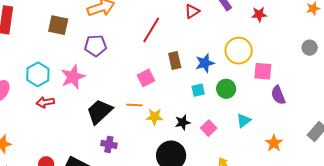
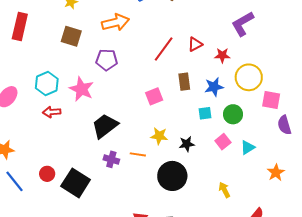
red triangle: (192, 11) -> (195, 44), moved
red star: (259, 14) -> (222, 55), moved
pink star: (73, 77) -> (81, 89), turned -30
orange line: (134, 105) -> (138, 154), moved
pink square: (209, 128) -> (223, 142), moved

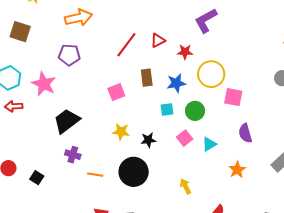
brown square: (71, 36) -> (20, 32), moved
purple semicircle: (284, 125) -> (245, 133), moved
orange line: (138, 154) -> (95, 175), moved
black square: (76, 183) -> (37, 178), size x0.5

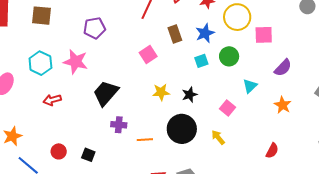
red arrow: (14, 106) -> (52, 100), moved
purple semicircle: (245, 133) -> (283, 68), turned -108
pink square: (185, 138) -> (228, 108), moved
yellow arrow: (186, 186) -> (218, 137), moved

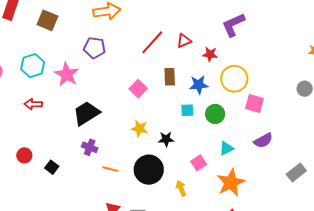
pink square: (148, 54) -> (138, 89), turned -30
orange star: (283, 105) -> (231, 183), moved, size x1.6

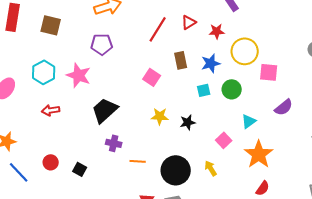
black circle: (149, 170) -> (176, 170), moved

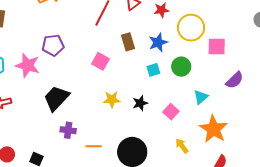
purple pentagon: (102, 44) -> (53, 45), moved
pink square: (224, 140) -> (171, 112), moved
yellow arrow: (211, 168) -> (182, 146), moved

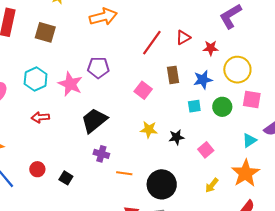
pink square: (217, 47) -> (252, 99), moved
cyan triangle: (201, 97) -> (249, 140), moved
yellow arrow: (182, 146) -> (212, 185), turned -112

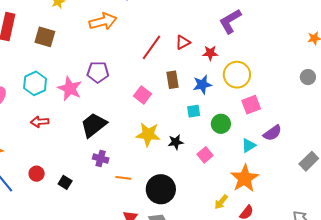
pink square: (252, 99) -> (251, 105), turned -30
green circle: (222, 107) -> (221, 124), moved
yellow star: (149, 130) -> (148, 134), size x1.4
yellow arrow: (212, 185) -> (221, 202), moved

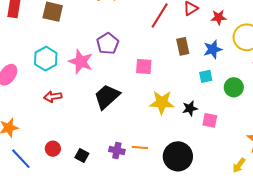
purple pentagon: (98, 72) -> (108, 44), turned -30
pink square: (143, 95) -> (144, 66), moved, turned -30
pink square: (205, 155) -> (210, 120), moved, turned -35
purple cross: (101, 159) -> (117, 151), moved

